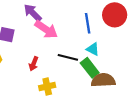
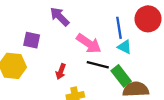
pink arrow: (46, 29) -> (89, 43), moved
cyan triangle: (93, 49) -> (125, 47), moved

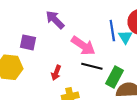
cyan triangle: (125, 47) -> (125, 37), moved, turned 32
green rectangle: (121, 76) -> (115, 77), turned 66

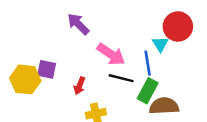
blue line: (112, 31) -> (148, 63), moved
purple square: (28, 42) -> (47, 69), moved

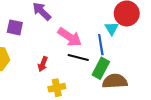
purple square: (47, 69) -> (15, 27), moved

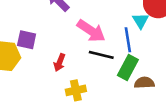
purple square: (15, 27) -> (27, 40), moved
brown semicircle: (115, 81) -> (144, 83), size x0.7

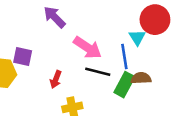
brown semicircle: (144, 83) -> (141, 78), moved

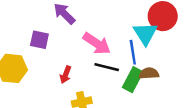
cyan triangle: (137, 37) -> (145, 34), size x1.5
purple square: (23, 57) -> (39, 40), moved

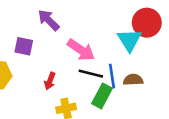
blue line: (133, 52) -> (112, 76), moved
green rectangle: (133, 80) -> (102, 96), moved

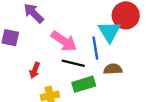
blue line: (112, 76) -> (95, 48), moved
green rectangle: (102, 96) -> (84, 84), turned 45

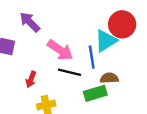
cyan triangle: (109, 32) -> (106, 41), turned 30
green rectangle: (84, 84) -> (95, 93), moved

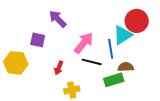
pink arrow: (60, 50) -> (84, 43), turned -85

